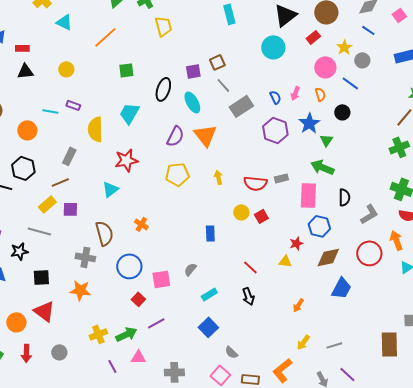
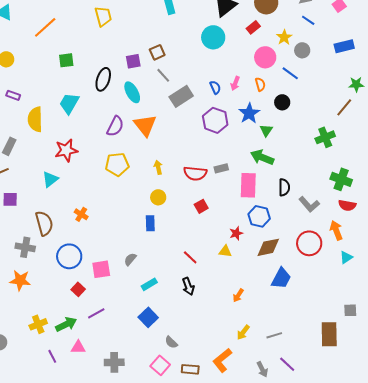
green cross: (399, 147) -> (325, 137), moved
yellow circle: (241, 212) -> (158, 197), moved
gray L-shape: (369, 214) -> (309, 204), turned 80

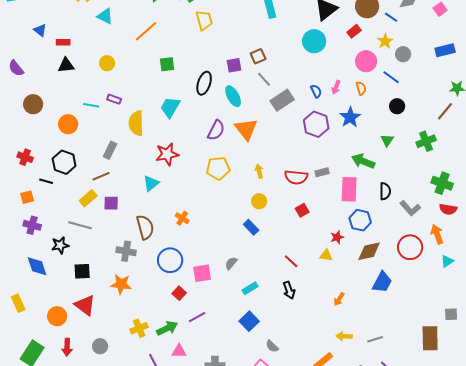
blue line: (308, 20) -> (391, 17), moved
black circle: (282, 102) -> (397, 106), moved
green triangle: (266, 130) -> (387, 140), moved
blue rectangle: (150, 223) -> (251, 227), turned -42
yellow arrow: (243, 332) -> (344, 336), turned 56

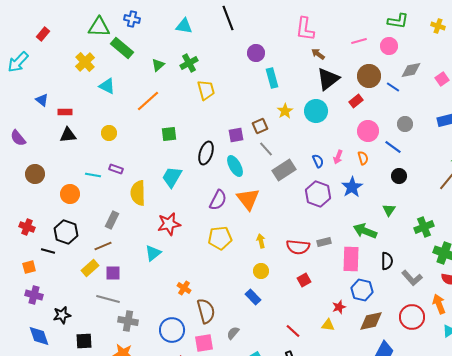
yellow star: (385, 41) -> (285, 111), moved
green cross: (426, 141) -> (424, 227), moved
gray line: (80, 225) -> (108, 299), moved
brown semicircle: (145, 227) -> (206, 311), moved

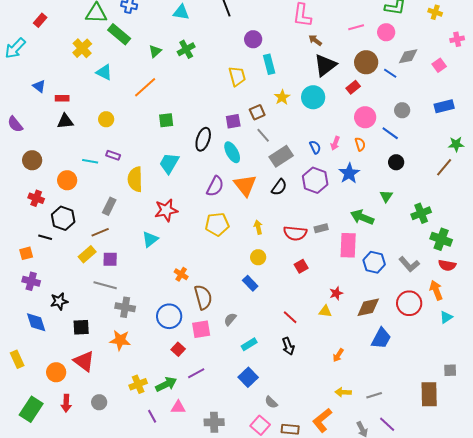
yellow trapezoid: (206, 90) -> (237, 76), moved
red cross: (27, 227) -> (36, 198), moved
black semicircle: (387, 261) -> (279, 187), moved, turned 36
blue hexagon: (362, 290) -> (374, 262), moved

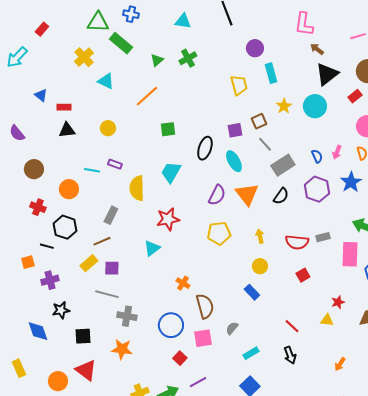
purple cross: (31, 281) -> (50, 280), moved, turned -30

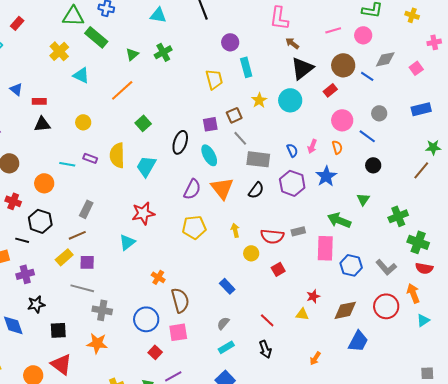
green square: (168, 129) -> (143, 123), turned -35
gray rectangle: (283, 165) -> (258, 159), turned 40
yellow semicircle: (137, 188) -> (117, 155), moved
yellow circle: (260, 266) -> (251, 253), moved
gray semicircle: (232, 328) -> (223, 323), moved

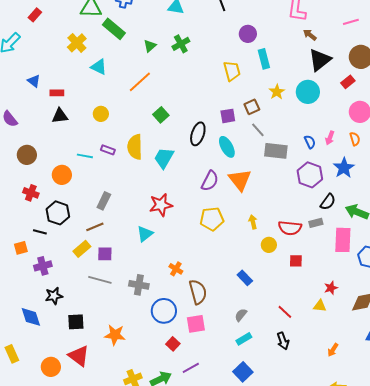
black semicircle: (256, 190) -> (328, 202), moved
red square: (278, 269) -> (296, 261), turned 32
gray cross: (102, 310) -> (139, 285), moved

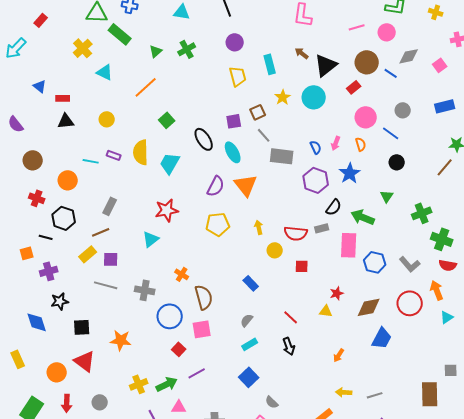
purple circle: (248, 34) -> (235, 42), moved
brown arrow: (310, 35) -> (302, 53), moved
black ellipse: (198, 134) -> (204, 139), turned -50

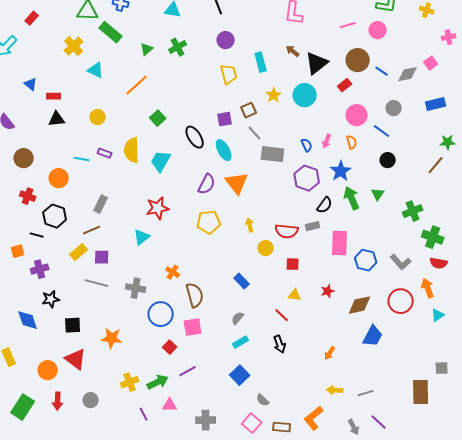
gray diamond: (409, 56) -> (408, 74), moved
green arrow: (363, 217) -> (352, 198), moved, turned 45
yellow triangle: (326, 311) -> (295, 295), moved

